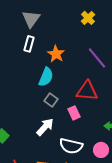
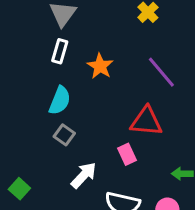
cyan semicircle: (46, 77) -> (60, 101), moved
gray square: (51, 100) -> (64, 135), moved

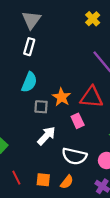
orange star: (100, 66) -> (61, 97), moved
gray square: (64, 135) -> (41, 107), moved, turned -32

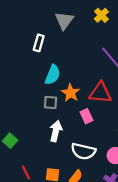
gray triangle: (31, 20) -> (64, 21), moved
cyan semicircle: (29, 82) -> (53, 75), moved
white arrow: (46, 136) -> (56, 131), turned -30

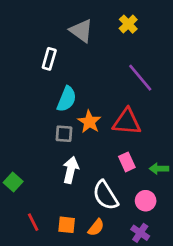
gray triangle: (64, 21) -> (81, 31), turned -30
pink rectangle: (87, 116) -> (127, 162), moved
white semicircle: (83, 151) -> (105, 195), turned 45

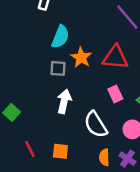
orange semicircle: (96, 227) -> (104, 157), moved, turned 140

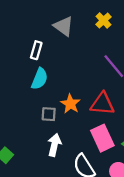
cyan semicircle: (60, 37) -> (40, 79), moved
pink rectangle: (115, 94) -> (102, 138), size x1.6

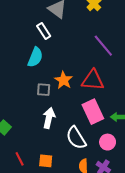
white rectangle: (36, 50) -> (44, 31), moved, turned -49

